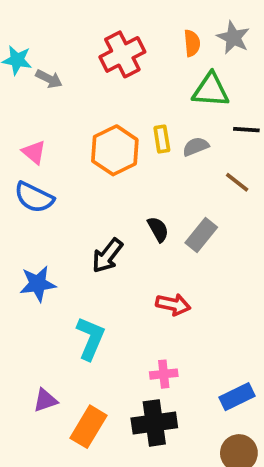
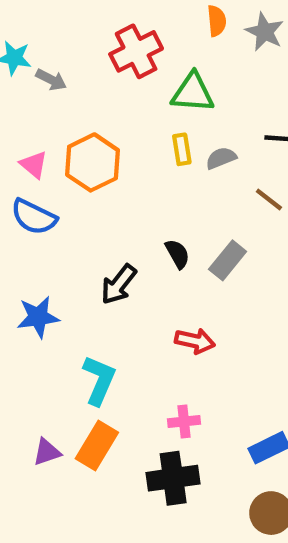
orange semicircle: (192, 43) -> (217, 21), moved
green triangle: (211, 90) -> (193, 93), moved
orange hexagon: (115, 150) -> (93, 162), moved
orange rectangle: (89, 427) -> (97, 446), moved

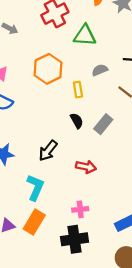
yellow rectangle: (182, 149) -> (78, 90), moved
orange hexagon: (93, 162) -> (48, 69), moved
black arrow: (119, 284) -> (48, 151), moved

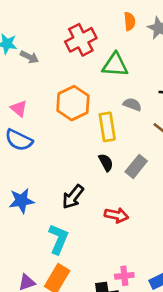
gray semicircle: (100, 70) -> (132, 104), turned 42
yellow rectangle: (78, 90) -> (107, 127), size x1.5
pink cross: (80, 209) -> (124, 276), moved

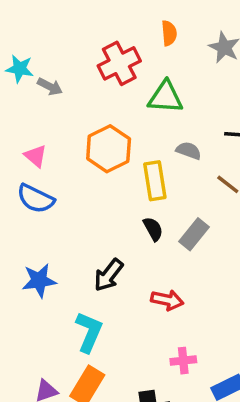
orange semicircle: (130, 21) -> (169, 33), moved
pink cross: (124, 276) -> (183, 361), moved

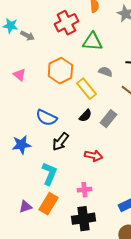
yellow rectangle: (155, 181) -> (86, 89), turned -30
blue semicircle: (36, 199) -> (46, 118), moved
black semicircle: (153, 229) -> (85, 116), turned 72
pink cross: (183, 361) -> (84, 190), moved

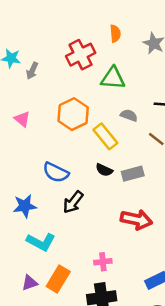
gray arrow: (27, 36) -> (32, 71), turned 88
black semicircle: (85, 116) -> (104, 170), turned 72
gray rectangle: (108, 119) -> (133, 174), turned 36
red arrow: (93, 156) -> (136, 220), moved, size x1.4
cyan L-shape: (49, 174) -> (41, 242), moved, turned 95

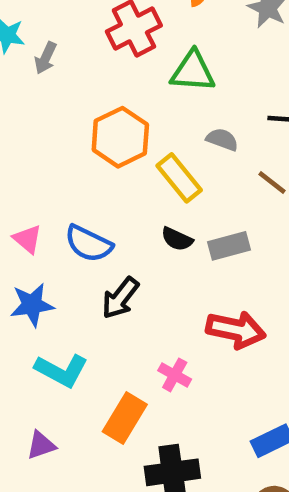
pink triangle: (22, 119) -> (27, 239), moved
pink cross: (103, 262) -> (175, 375), moved, turned 35
orange rectangle: (58, 279) -> (125, 418), moved

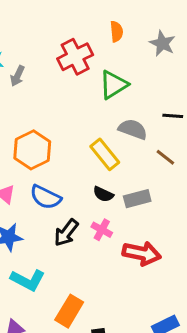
green triangle: (193, 72) -> (114, 85), turned -36
orange hexagon: (120, 137) -> (32, 150), moved
gray semicircle: (222, 139) -> (133, 129), size x1.4
pink cross: (175, 375) -> (102, 230), moved

